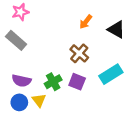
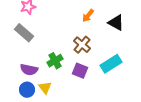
green cross: (53, 82) -> (55, 61), moved

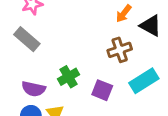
orange arrow: (88, 16) -> (124, 14), moved
brown cross: (82, 45) -> (120, 50), moved, turned 30

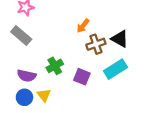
orange arrow: (124, 14) -> (83, 26), moved
black triangle: (151, 26) -> (120, 39), moved

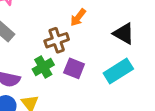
brown cross: (96, 44) -> (57, 40), moved
purple square: (82, 77) -> (74, 68), moved

